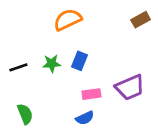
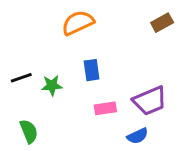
blue rectangle: (80, 61) -> (92, 70), turned -30
green star: (52, 63) -> (52, 85), moved
blue semicircle: (85, 118) -> (138, 136), moved

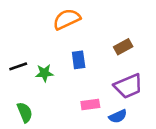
brown rectangle: (162, 23) -> (123, 47), moved
pink rectangle: (105, 108) -> (90, 104), moved

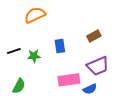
orange semicircle: (67, 19) -> (35, 15), moved
pink rectangle: (90, 104) -> (69, 80), size x1.5
green semicircle: (25, 112) -> (19, 86), turned 49

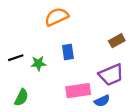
orange semicircle: (35, 15) -> (57, 17), moved
brown rectangle: (94, 36) -> (117, 41), moved

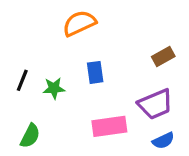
black line: (16, 58) -> (22, 80), turned -49
blue semicircle: (102, 101) -> (163, 141), moved

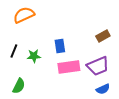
orange semicircle: (79, 23) -> (24, 15), moved
pink rectangle: (109, 126) -> (69, 67), moved

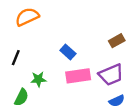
blue rectangle: (60, 46) -> (68, 52), turned -40
green star: (34, 56) -> (38, 79), moved

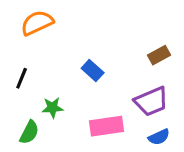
pink rectangle: (78, 76) -> (106, 126), moved

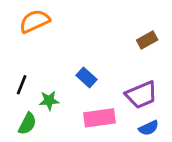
brown rectangle: (159, 55) -> (147, 40), moved
blue rectangle: (93, 71) -> (87, 77), moved
black line: (22, 78) -> (22, 85), moved

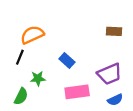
orange semicircle: (35, 21) -> (32, 35), moved
brown rectangle: (147, 40) -> (114, 31), turned 32
black line: (22, 85) -> (20, 57), moved

